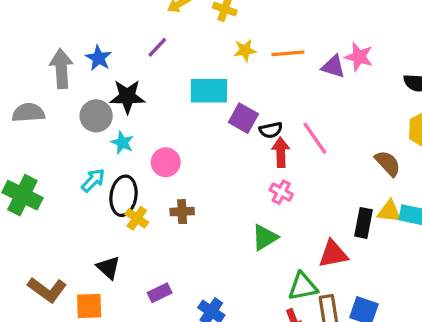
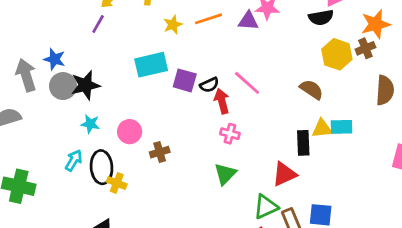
purple line: (157, 47) -> (98, 24), moved
gray circle: (96, 116) -> (63, 86), moved
brown cross: (182, 212) -> (160, 152), moved

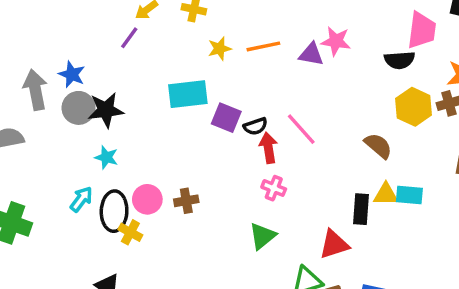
pink circle: (130, 132) -> (147, 199), moved

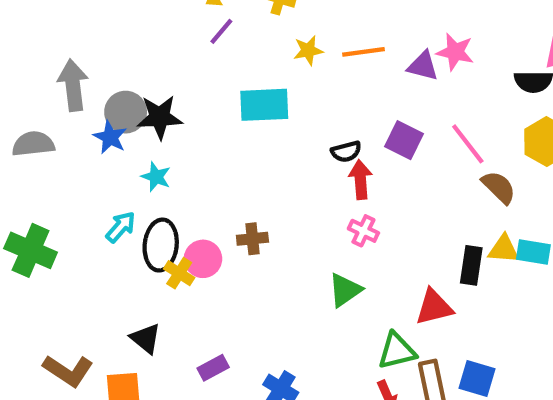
purple line: (129, 38) -> (221, 31), moved
blue star: (72, 74) -> (110, 137), moved
purple square: (226, 118) -> (404, 140), moved
pink line: (301, 129) -> (468, 144), moved
pink circle: (147, 199) -> (203, 259), moved

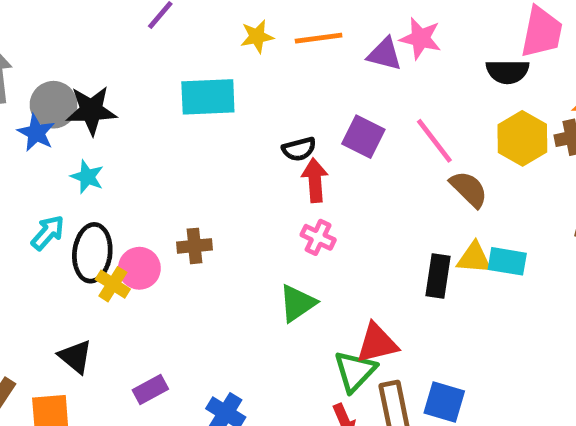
red triangle: (434, 307) -> (377, 343), moved
green triangle: (397, 351) -> (355, 371), turned -33

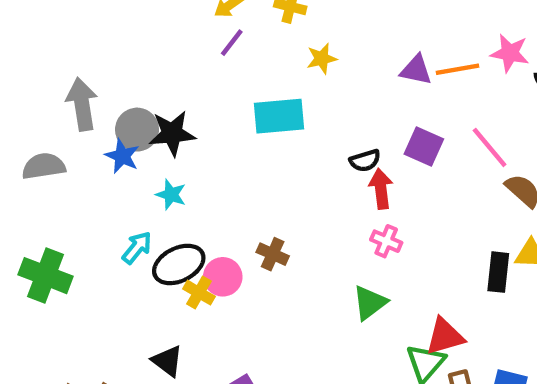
orange line: (319, 38) -> (458, 69), moved
pink star: (421, 38) -> (510, 53), moved
purple triangle: (385, 54) -> (416, 70), moved
brown cross: (195, 246) -> (273, 254), turned 32
black ellipse: (92, 253) -> (179, 264), turned 60

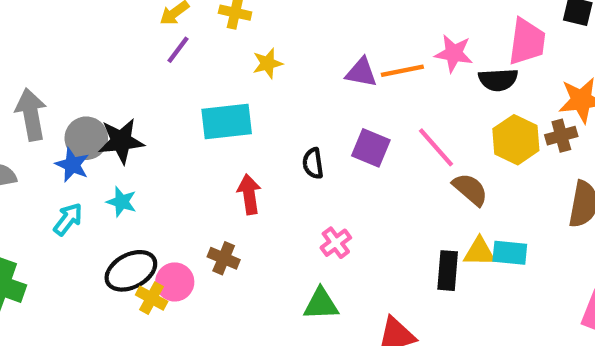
black semicircle: (365, 161) -> (313, 163), turned 100
red arrow: (381, 189) -> (249, 194), moved
pink cross: (386, 241) -> (336, 243), turned 32
cyan arrow: (137, 248) -> (68, 219), moved
green triangle: (370, 303) -> (321, 304), turned 36

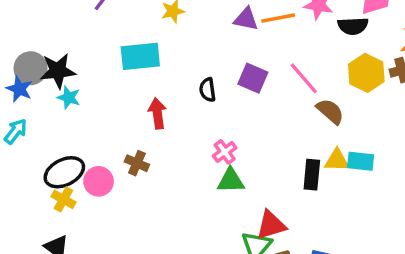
cyan star: (121, 202) -> (69, 98), moved
yellow cross: (152, 298) -> (63, 199), moved
green triangle: (321, 304) -> (231, 181), moved

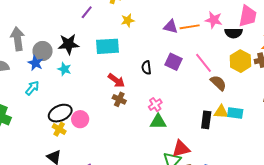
black star: (58, 71) -> (69, 44), moved
red arrow: (157, 113) -> (116, 80), turned 132
brown cross: (137, 163) -> (119, 99), moved

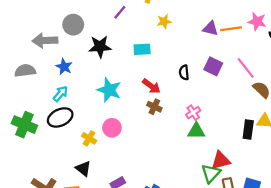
gray arrow: (18, 39) -> (45, 41), turned -85
cyan rectangle: (108, 46) -> (142, 49), size x0.7
gray circle: (43, 51) -> (73, 25), moved
cyan star: (64, 69) -> (109, 90), moved, size x1.6
black ellipse: (60, 113) -> (60, 117), moved

